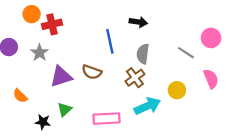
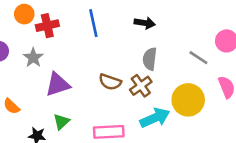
blue line: (110, 41) -> (93, 23), moved
brown semicircle: (92, 72) -> (110, 82), moved
yellow circle: (177, 90) -> (188, 100), size x1.6

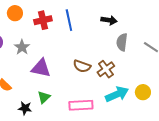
red cross: (47, 26) -> (43, 20), moved
gray semicircle: (150, 59) -> (122, 42), moved
purple triangle: (58, 84) -> (41, 68), turned 30
yellow circle: (188, 100) -> (143, 92), moved, size x0.6

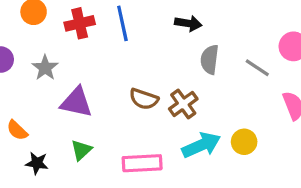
black star: (25, 108) -> (37, 163), moved

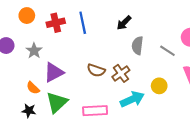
black arrow: (188, 23) -> (124, 23), turned 126
purple triangle: (76, 102) -> (54, 72), turned -40
orange semicircle: (17, 130) -> (33, 88), moved
yellow circle: (244, 142) -> (159, 86), moved
green triangle: (81, 150) -> (57, 102), size x1.6

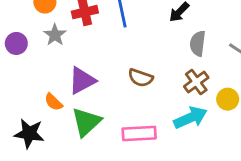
gray star: (34, 51) -> (55, 35), moved
brown cross: (121, 73) -> (196, 82), moved
black star: (29, 111) -> (29, 133), moved, size x1.5

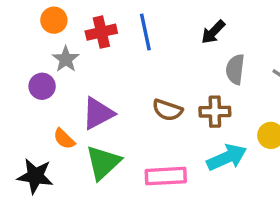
purple circle: (16, 43) -> (42, 86), moved
brown cross: (196, 82) -> (215, 112), moved, turned 35

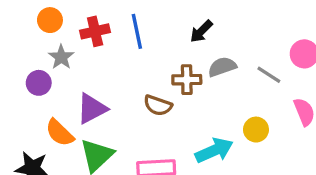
gray semicircle: (235, 69) -> (222, 67), turned 64
brown cross: (215, 112) -> (187, 80), moved
orange semicircle: (64, 139) -> (60, 133), size x1.4

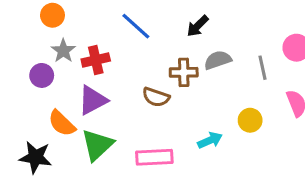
red cross: (95, 31) -> (96, 60), moved
blue line: (137, 31) -> (136, 26), turned -36
gray line: (269, 75) -> (262, 68), turned 45
cyan arrow: (214, 150) -> (210, 140), size x0.7

